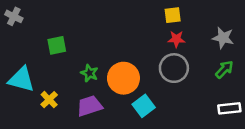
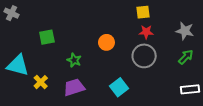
orange circle: (123, 78) -> (106, 42), moved, size x0.6

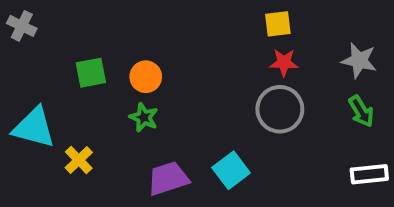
orange circle: (106, 42) -> (146, 77), moved
green arrow: (186, 57) -> (361, 111), turned 105
purple trapezoid: (74, 87) -> (168, 178), moved

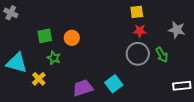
green arrow: (361, 111) -> (162, 55), moved
green star: (144, 117) -> (54, 58), moved

